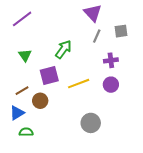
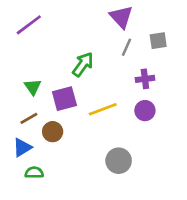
green triangle: (25, 55) -> (33, 87), moved

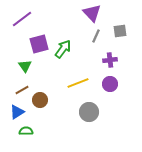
purple square: (64, 99) -> (39, 44), moved
gray circle: (119, 161) -> (89, 112), moved

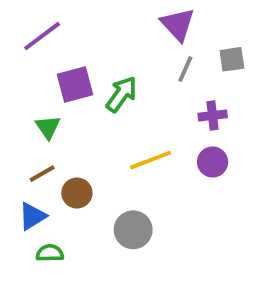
gray circle: (89, 112) -> (133, 230), moved

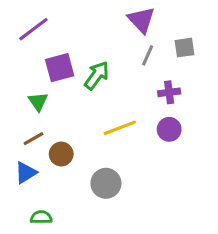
green semicircle: (50, 253) -> (41, 217), moved

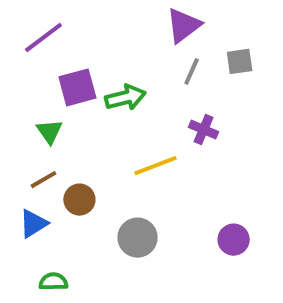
purple triangle: (141, 20) -> (184, 25), turned 36
green arrow: (97, 75) -> (125, 97), turned 40
purple cross: (169, 92) -> (204, 129), moved, turned 30
purple circle: (169, 129) -> (234, 240), moved

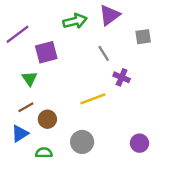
purple line: (43, 37) -> (18, 34), moved
gray line: (192, 71) -> (104, 53), moved, turned -56
green arrow: (125, 97) -> (75, 21), moved
green semicircle: (53, 282) -> (44, 153), moved

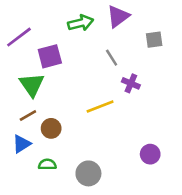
green triangle: (29, 79) -> (32, 85), size x1.5
gray circle: (82, 142) -> (88, 173), moved

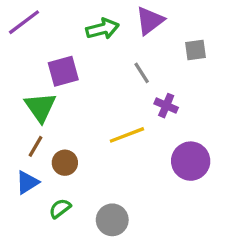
purple line: (19, 37) -> (24, 22), moved
brown line: (28, 116) -> (35, 146), turned -30
purple circle: (150, 154) -> (191, 161), moved, size x1.5
green semicircle: (47, 164) -> (60, 208), turned -36

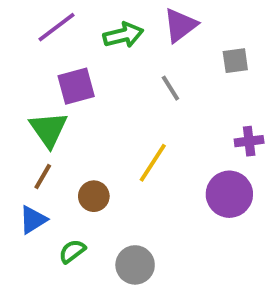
purple line: (24, 22) -> (56, 27), moved
purple cross: (166, 106) -> (249, 141), moved, turned -30
yellow line: (127, 135) -> (153, 163), turned -36
brown circle: (65, 163) -> (94, 196), moved

